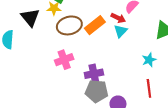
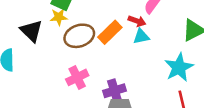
cyan triangle: (120, 31) -> (141, 36), turned 40
cyan star: (149, 60) -> (179, 67), size x1.6

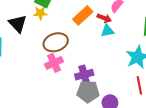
orange rectangle: (110, 32) -> (83, 15), moved
brown ellipse: (79, 36) -> (56, 42), moved

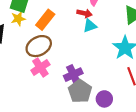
orange rectangle: (83, 15) -> (45, 20), moved
gray pentagon: (88, 92) -> (80, 91), turned -30

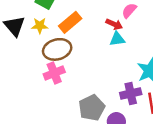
yellow star: (18, 19) -> (40, 26), moved
purple cross: (73, 75) -> (131, 93), moved

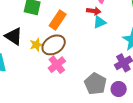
yellow star: (40, 26) -> (36, 45), moved

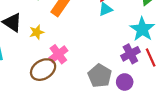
brown ellipse: (54, 45) -> (43, 70), moved

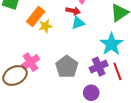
yellow star: (37, 32) -> (45, 26), moved
gray pentagon: (100, 76) -> (67, 67), moved

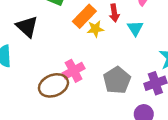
red arrow: (73, 11) -> (114, 13), moved, turned 64
cyan triangle: (78, 23) -> (135, 28), turned -48

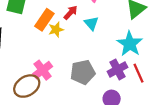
red arrow: (114, 13) -> (71, 13), turned -120
gray pentagon: (117, 80) -> (83, 72), turned 30

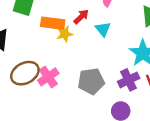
orange rectangle: (44, 20) -> (53, 23), turned 60
brown ellipse: (27, 86) -> (25, 73), moved

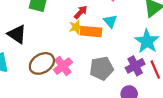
red arrow: (81, 17) -> (81, 12), moved
orange rectangle: (53, 23) -> (91, 32), moved

